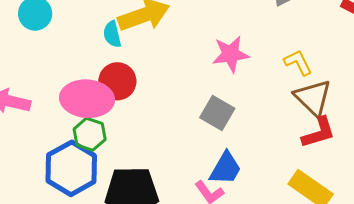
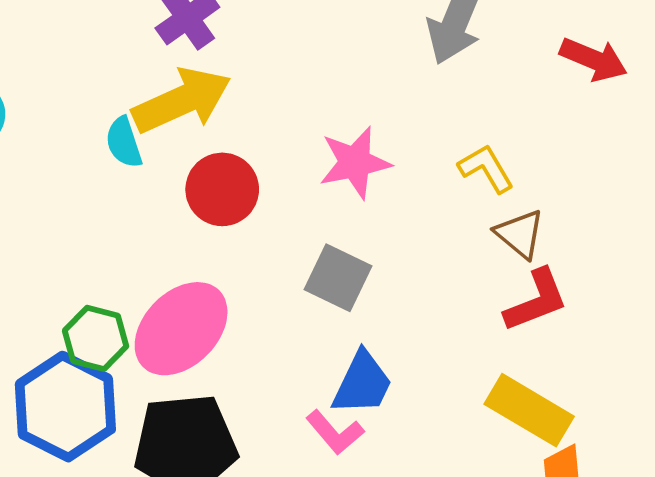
red circle: (117, 81) -> (222, 189), moved
brown triangle: (313, 98) -> (520, 234), size x0.7
pink ellipse: (87, 99) -> (181, 329), moved, turned -45

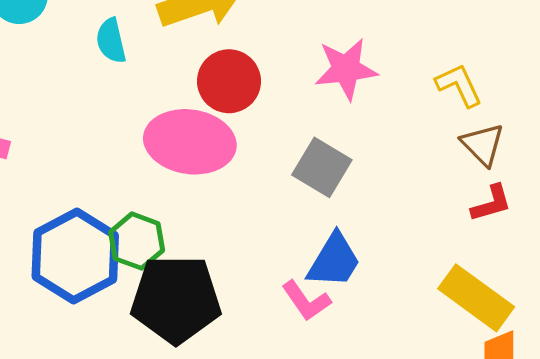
cyan semicircle: (124, 142) -> (111, 41), moved
red L-shape: (536, 300) -> (491, 203), size x0.7
pink ellipse: (181, 329) -> (190, 142), moved, turned 48
green hexagon: (96, 338) -> (137, 241), moved

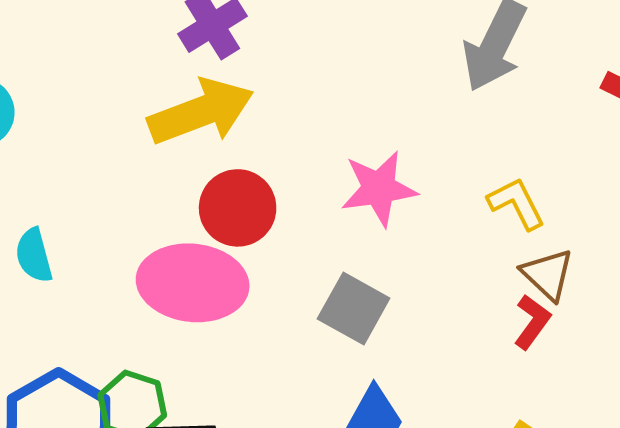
cyan semicircle: (111, 41) -> (34, 255), moved
red L-shape: (491, 203) -> (532, 322), moved, turned -36

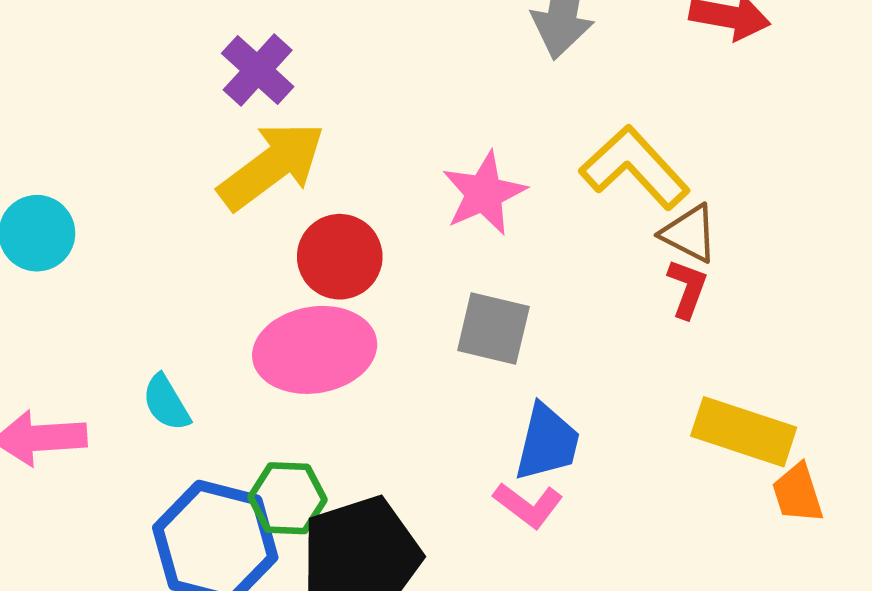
yellow L-shape: (516, 203) -> (635, 167), size x1.6
cyan semicircle: (34, 255) -> (166, 403), moved

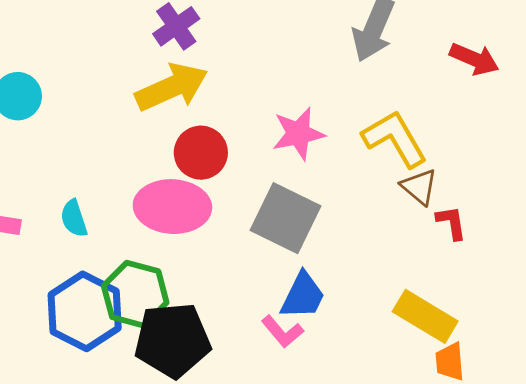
red L-shape: (687, 289) -> (451, 223), moved, turned -42
gray square: (493, 328) -> (285, 218), size x1.4
green hexagon: (288, 498) -> (135, 294), size x1.4

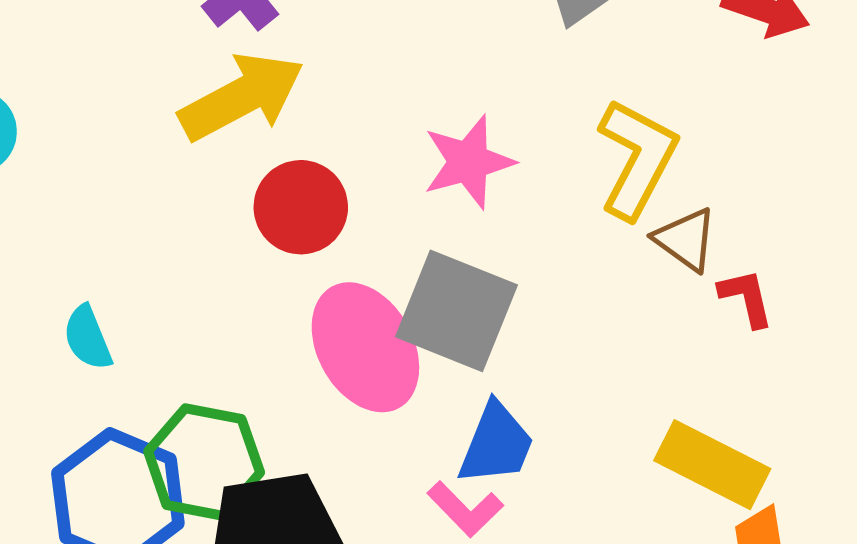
yellow L-shape: (395, 139) -> (637, 159), turned 62
pink ellipse: (172, 207) -> (365, 347), moved, turned 62

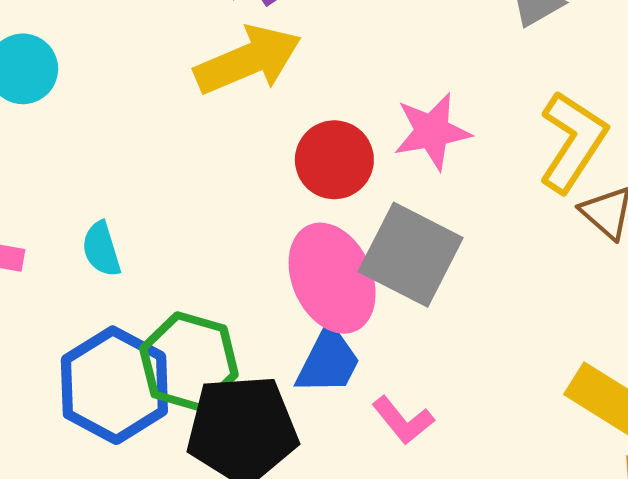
red circle: (301, 207) -> (334, 160), moved
blue trapezoid: (496, 444) -> (328, 361), moved

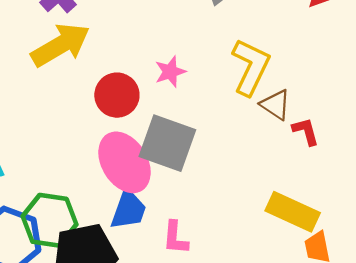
pink star: (432, 131) -> (170, 72), size x0.7
pink L-shape: (403, 420) -> (175, 238), turned 51

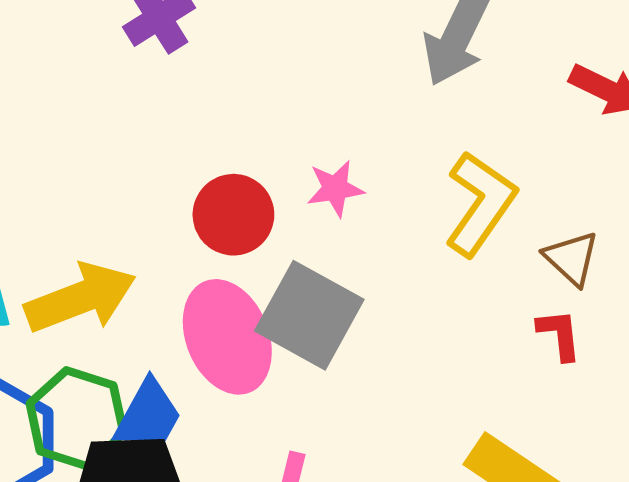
yellow arrow: (60, 45) -> (80, 298), moved
brown triangle: (276, 105) -> (572, 258), moved
blue trapezoid: (128, 210) -> (148, 415), moved

